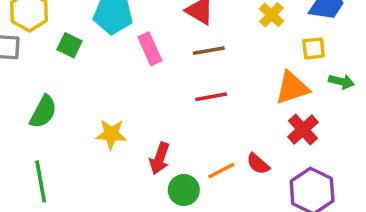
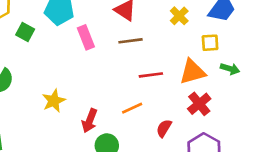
red line: (211, 97) -> (151, 75), moved
yellow star: (111, 134) -> (54, 101), turned -30
red semicircle: (258, 164) -> (164, 128), turned 78
orange line: (221, 171) -> (132, 108), moved

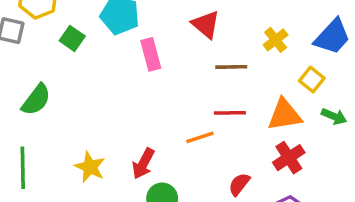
brown line: (131, 41) -> (231, 67), moved
yellow square: (210, 43) -> (312, 80), turned 36
yellow star: (54, 101) -> (90, 167), moved, turned -30
orange line: (132, 108) -> (200, 137), moved

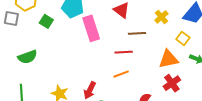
pink rectangle: (151, 54) -> (91, 28), size x1.4
green semicircle: (36, 100) -> (27, 57), turned 36
red line: (230, 113) -> (124, 52), moved

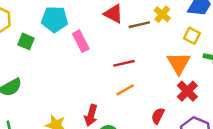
pink rectangle: (91, 28) -> (81, 41), size x0.7
brown line: (137, 33) -> (139, 25), moved
orange triangle: (168, 59) -> (179, 63), turned -40

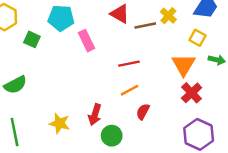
red semicircle: (158, 116) -> (143, 112), moved

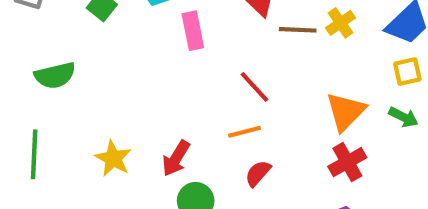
yellow square: (197, 38) -> (407, 72), moved, turned 35
red line: (129, 64) -> (255, 87), turned 45

